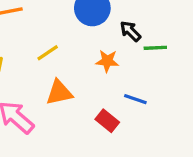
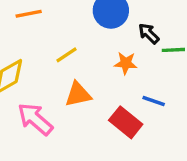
red rectangle: (107, 121) -> (126, 122), size x1.4

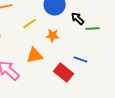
yellow line: (66, 55) -> (30, 24), moved
orange star: (126, 63) -> (53, 36), moved

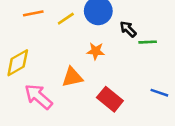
yellow line: (30, 24) -> (66, 19), moved
blue line: (81, 60) -> (159, 93), moved

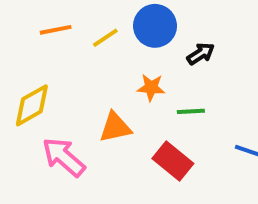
black arrow: (128, 29) -> (201, 54), turned 102
green line: (148, 42) -> (191, 111), moved

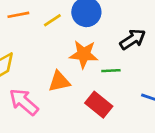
black arrow: (201, 54) -> (133, 39), moved, size x1.4
orange star: (151, 87) -> (84, 54), size x1.5

